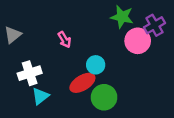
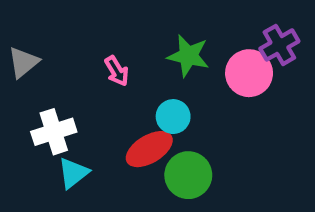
green star: (122, 17) -> (188, 56), moved

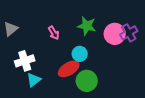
purple cross: (279, 45) -> (129, 33), moved

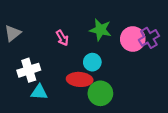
red ellipse: (69, 69) -> (80, 79), turned 35
cyan triangle: (34, 80) -> (39, 92), turned 42

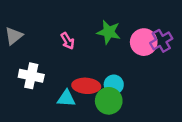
cyan circle: (92, 62) -> (114, 85), moved
white cross: (29, 70) -> (31, 76), turned 30
cyan triangle: (39, 92) -> (66, 98), moved

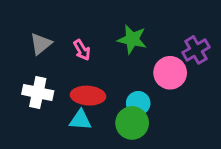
gray triangle: (14, 36) -> (41, 44), moved
pink circle: (144, 42) -> (170, 73), moved
red ellipse: (86, 86) -> (88, 96), moved

